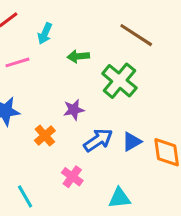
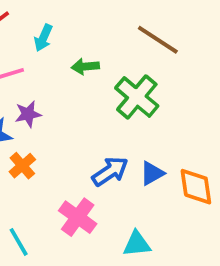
purple star: (74, 110) -> (28, 114), moved
orange cross: (45, 136) -> (22, 166), moved
pink cross: (72, 177) -> (78, 217), size x1.4

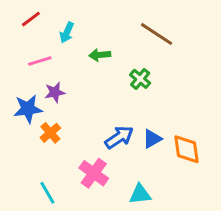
green cross: (137, 97) -> (140, 79), size x0.6

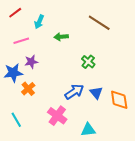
green cross: (140, 79) -> (88, 62), moved
blue triangle: (152, 139) -> (96, 93), turned -40
cyan line: (47, 193) -> (16, 120), moved

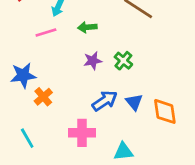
pink line: (21, 41) -> (46, 33), moved
purple star: (31, 62) -> (93, 61), moved
pink cross: (57, 116) -> (82, 133), turned -36

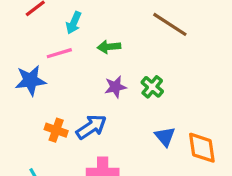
blue star: (23, 75) -> (30, 80), moved
orange cross: (43, 97) -> (56, 130), turned -30
blue arrow: (105, 101) -> (91, 127), moved

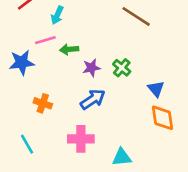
green arrow: (109, 47) -> (69, 49), moved
blue arrow: (91, 127) -> (93, 99), moved
blue triangle: (165, 137) -> (156, 89), moved

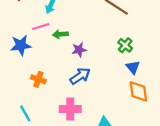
green cross: (122, 68) -> (125, 45), moved

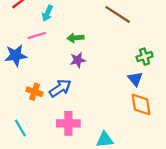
green arrow: (60, 34) -> (75, 38), moved
green cross: (125, 45) -> (145, 57), moved, turned 32
blue arrow: (80, 76) -> (60, 88), moved

